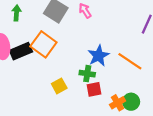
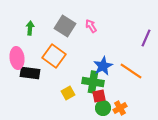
black rectangle: (21, 51) -> (30, 73), moved, turned 30
green cross: (87, 74) -> (93, 82), size x1.5
green circle: (131, 102) -> (103, 108), moved

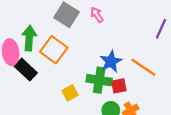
green arrow: (30, 28) -> (29, 38), moved, size x1.5
black rectangle: (30, 73) -> (26, 70), turned 36
red square: (99, 96) -> (119, 86), moved

